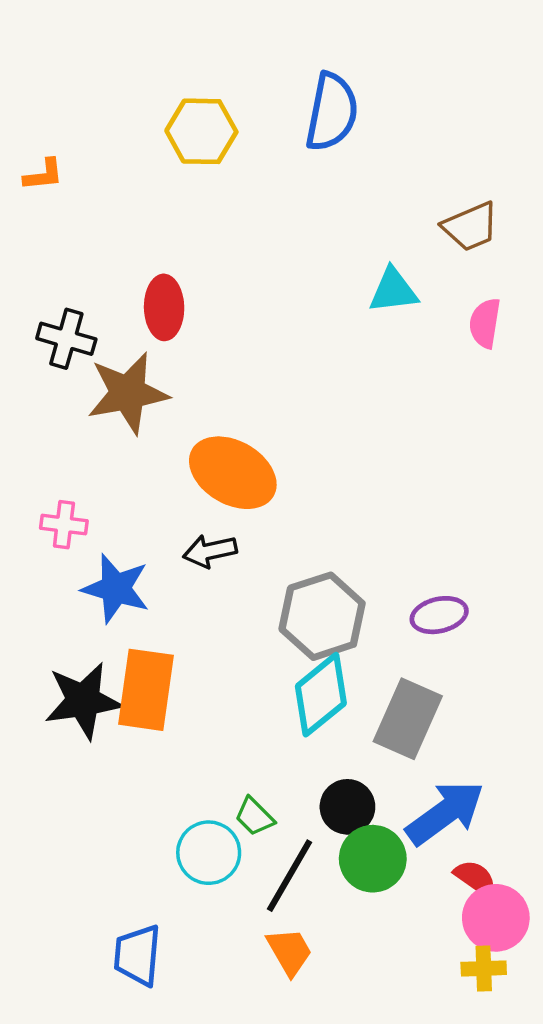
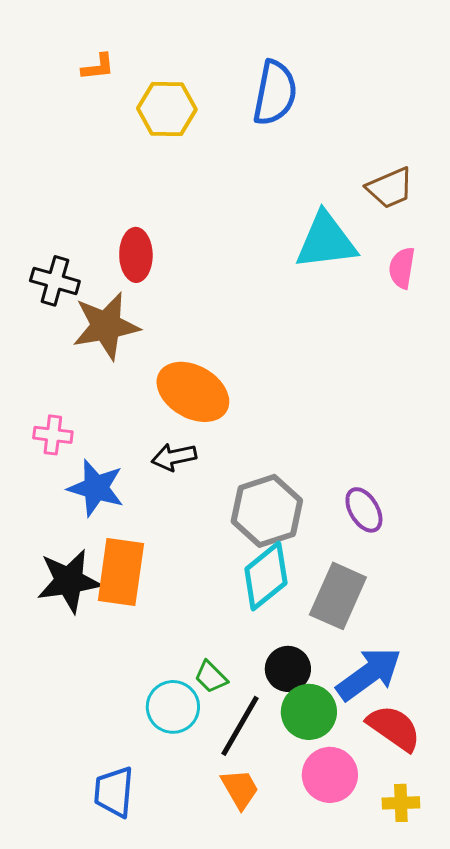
orange L-shape: (43, 175) -> (98, 67), moved
cyan triangle: (393, 291) -> (326, 241), size x1.5
purple ellipse: (439, 615) -> (364, 510), turned 72
red semicircle: (475, 878) -> (394, 728), size x1.5
pink circle: (496, 918) -> (330, 775), moved

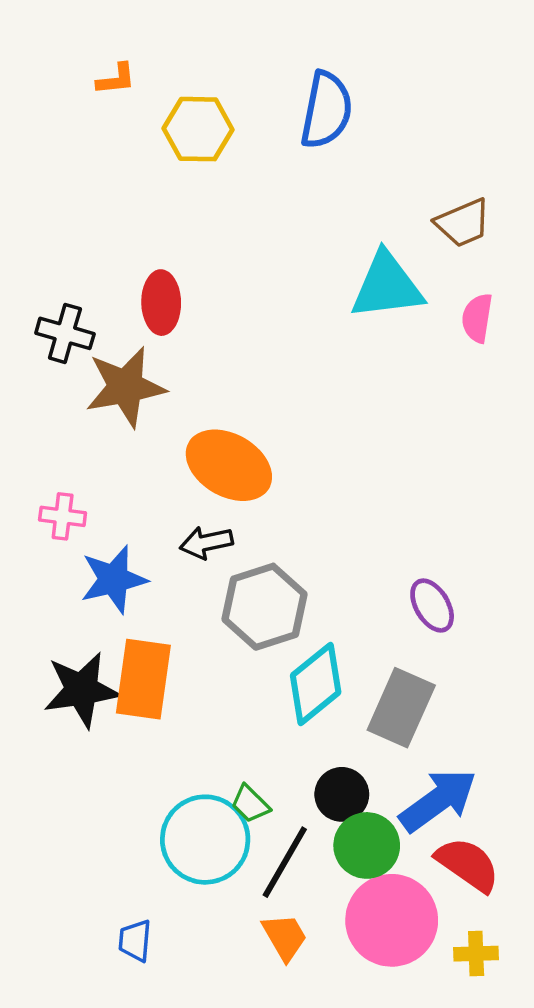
blue star: (96, 488) -> (114, 579), turned -30
gray hexagon: (267, 511) -> (265, 607), moved
cyan circle: (173, 707) -> (205, 840), size x1.4
pink circle: (330, 775) -> (392, 920), size x1.4
blue trapezoid: (114, 792) -> (135, 941), size x0.7

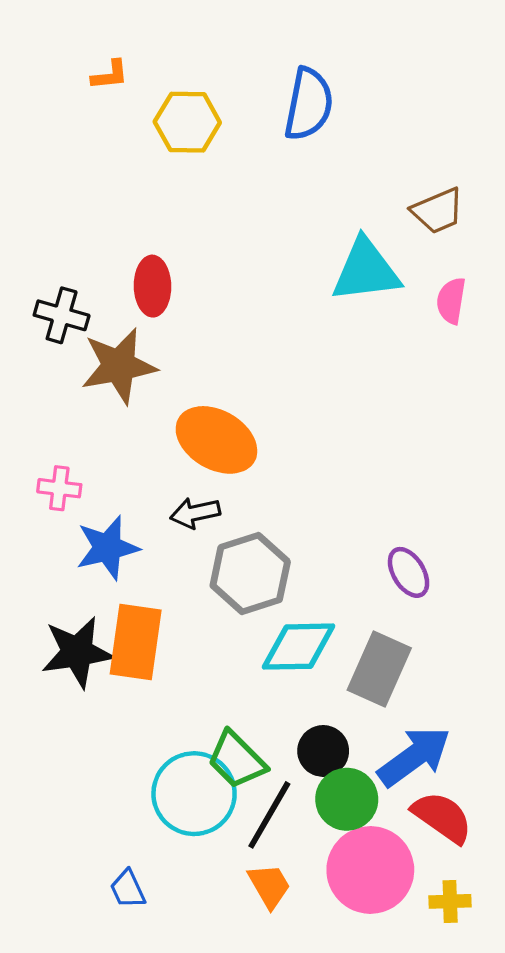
cyan diamond: (316, 684) -> (298, 647), turned 38
green trapezoid: (250, 804) -> (237, 760), size x1.6
blue trapezoid: (135, 941) -> (128, 889), turned -30

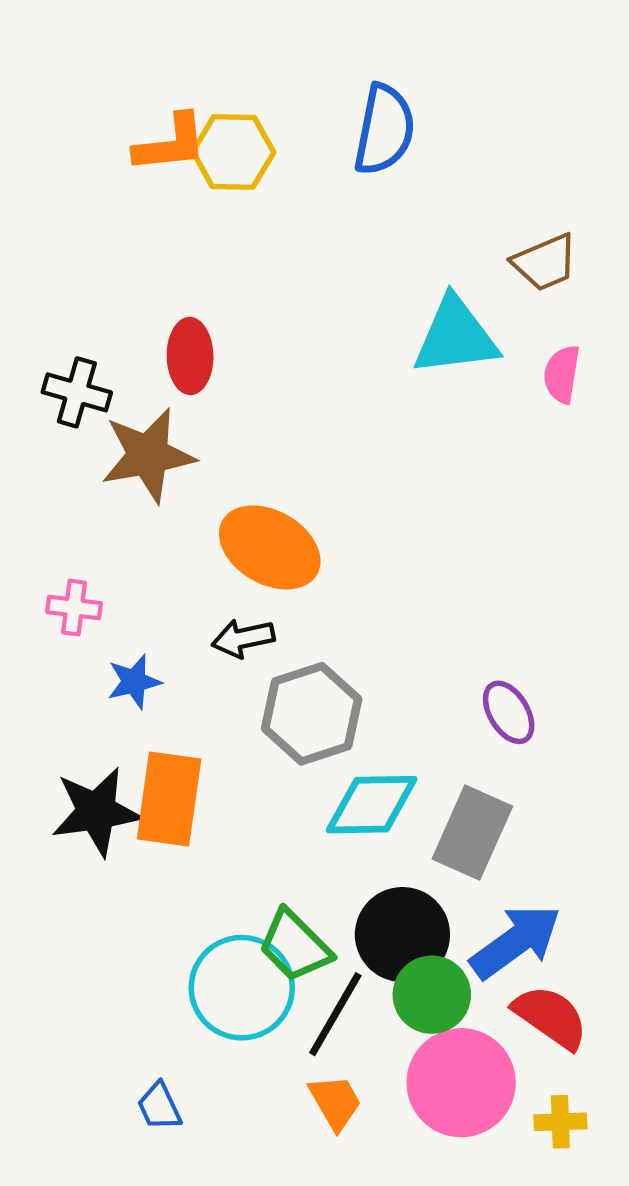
orange L-shape: (110, 75) -> (170, 144), moved, size x1.6
blue star: (108, 548) -> (134, 682), size x0.7
black circle: (323, 751) -> (402, 935), size x1.5

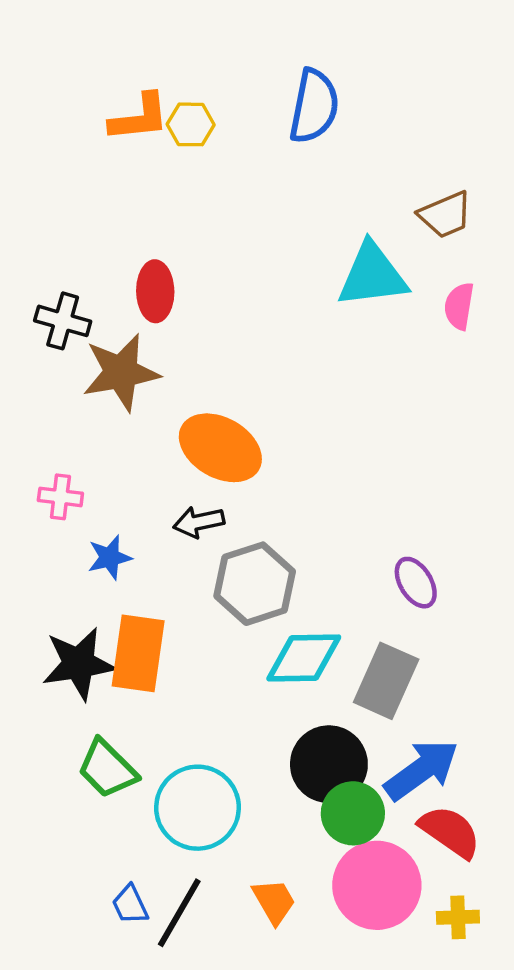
yellow hexagon: (233, 152) -> (191, 124), size x0.7
green trapezoid: (295, 946) -> (107, 769), moved
black line: (335, 1014) -> (179, 913), moved

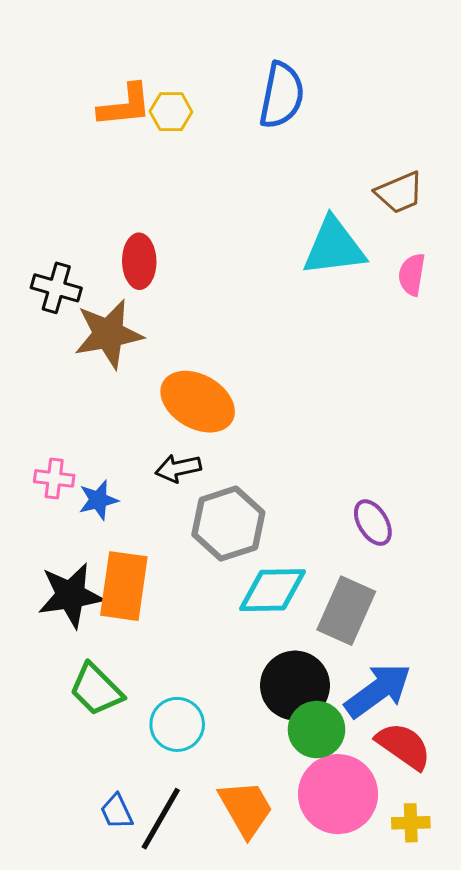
pink cross: (60, 497) -> (54, 478), moved
cyan circle: (198, 808) -> (177, 724), size x0.7
orange trapezoid: (274, 901) -> (246, 808), size x1.4

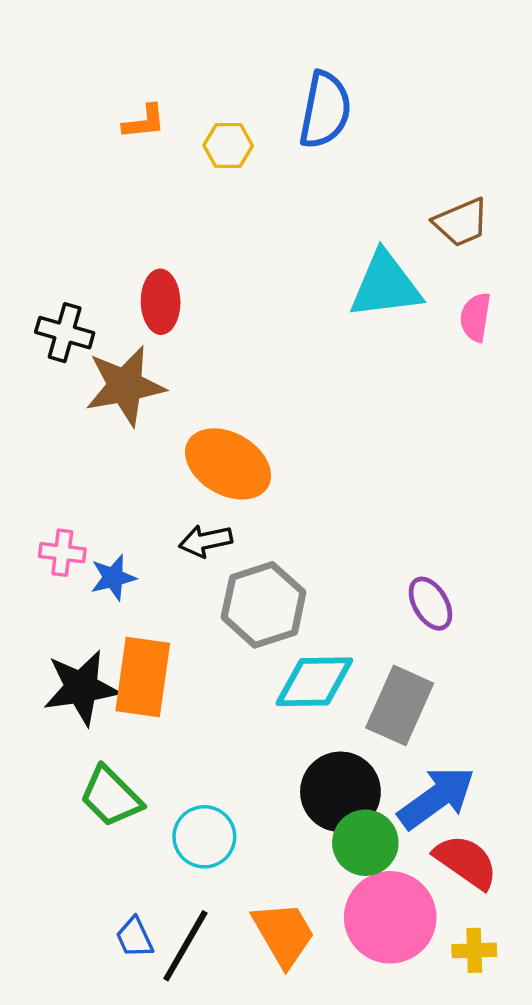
orange L-shape: (125, 105) -> (144, 122), size x0.7
yellow hexagon: (171, 112) -> (228, 146), moved

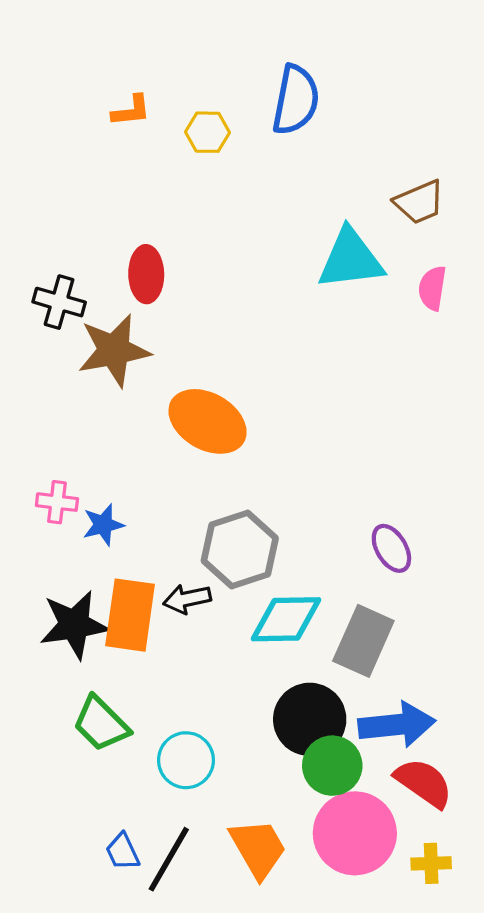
black arrow: (206, 541) -> (187, 599), moved
blue arrow: (436, 798) -> (397, 725), turned 30

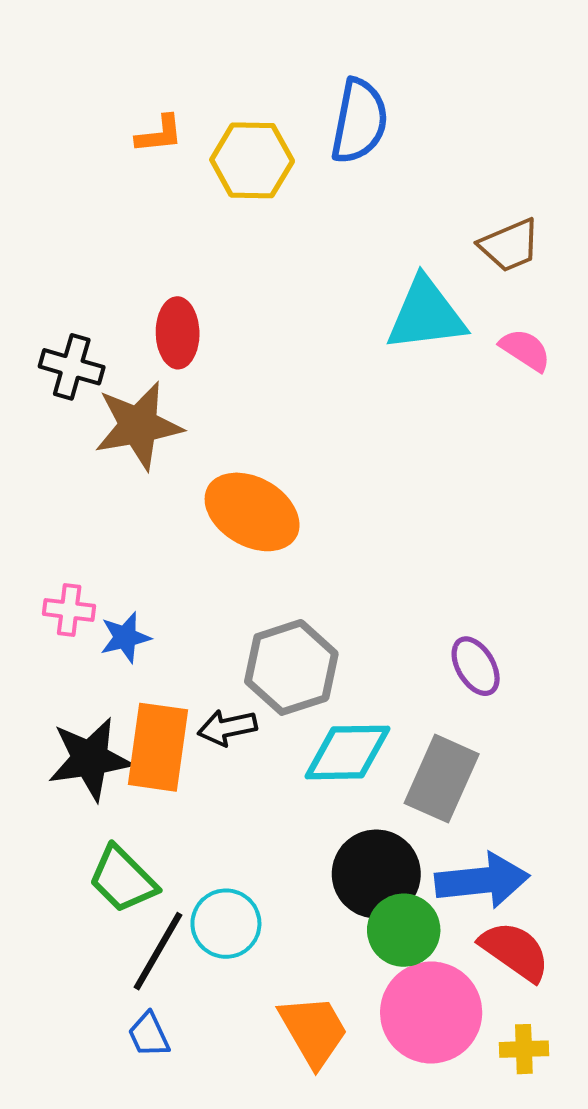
yellow hexagon: (208, 132) -> (252, 160), size x1.5
pink semicircle: (432, 288) -> (525, 350), turned 114
black line: (169, 859) -> (158, 951), moved

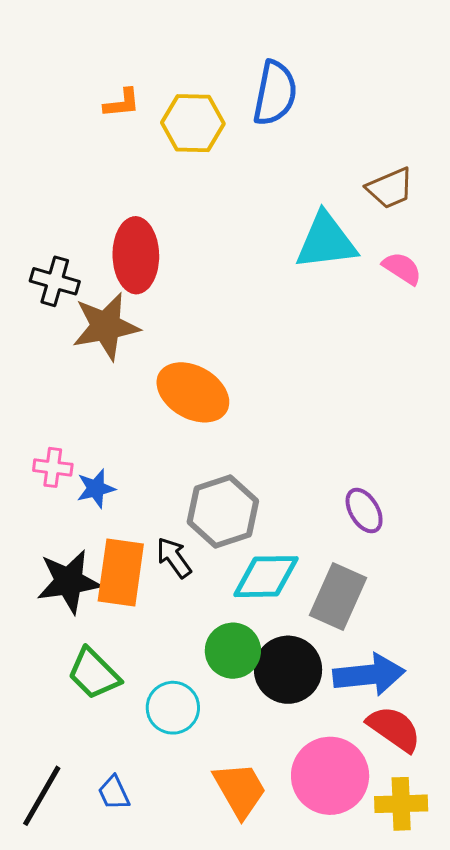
red ellipse: (178, 333) -> (136, 255), size x1.4
black arrow: (227, 728) -> (174, 558), turned 66
green circle: (404, 930) -> (233, 651), moved
black line: (158, 951) -> (42, 796), moved
yellow cross: (524, 1049) -> (401, 804), size x1.4

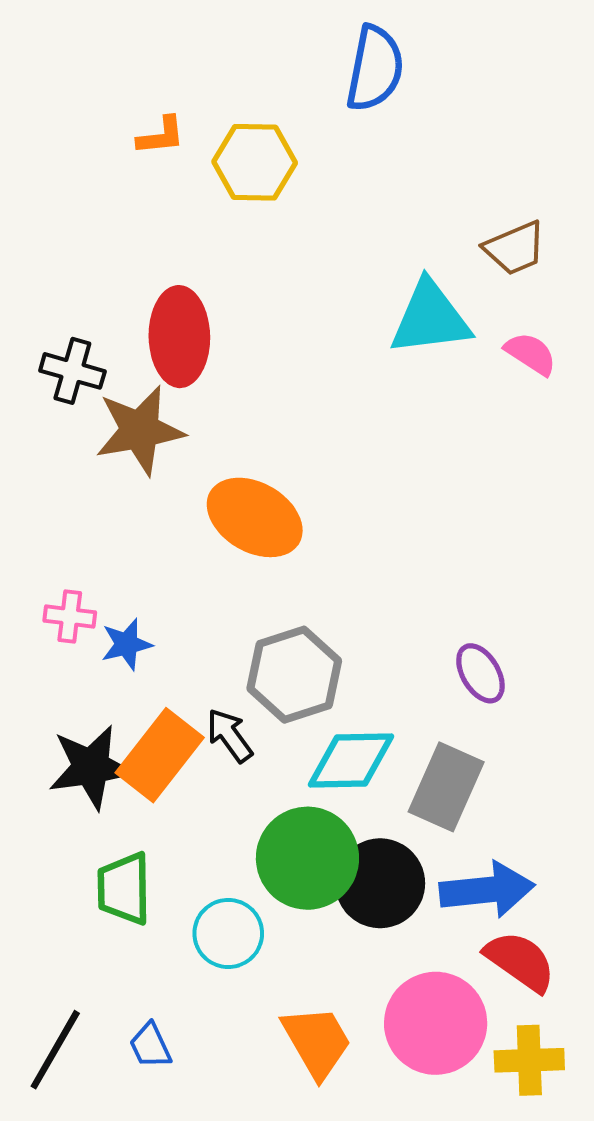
blue semicircle: (275, 93) -> (375, 68), moved
orange rectangle: (121, 573) -> (160, 755), turned 30
green circle: (233, 651) -> (307, 858), size x1.4
green trapezoid: (94, 674) -> (124, 889), turned 44

